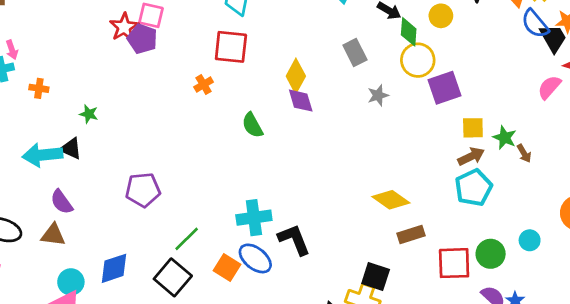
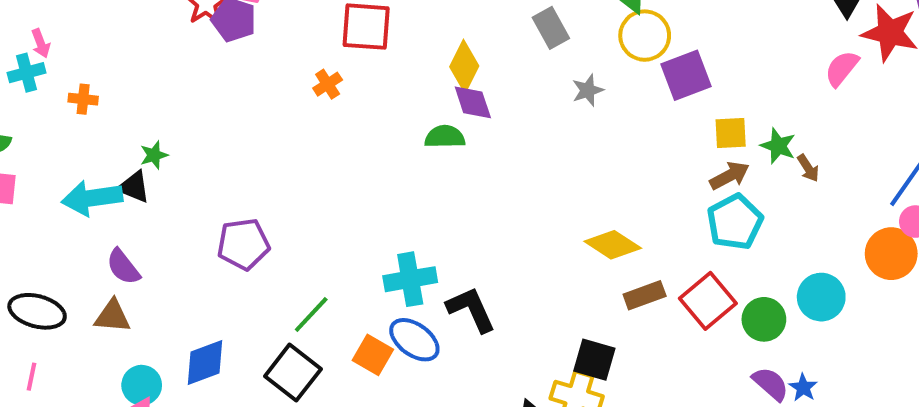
green star: (89, 114) -> (154, 155), moved, turned -30
green semicircle: (252, 125) -> (445, 137), moved, turned 120
cyan circle: (530, 240) -> (821, 297), size x1.5
red square: (454, 263) -> (708, 301), moved, turned -36

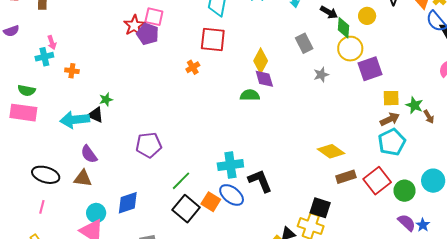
black square: (293, 373) -> (186, 209), moved

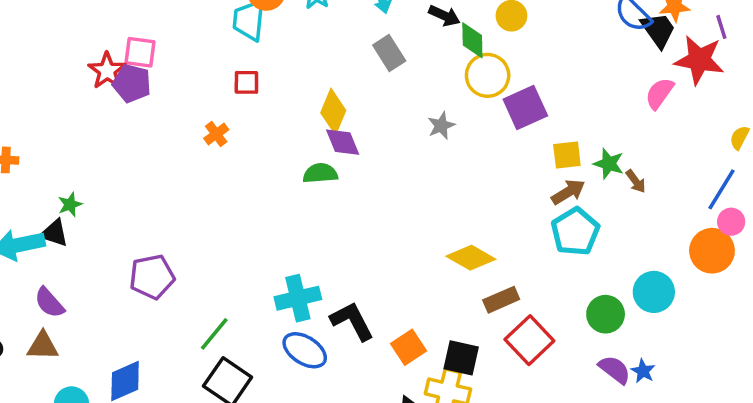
red square: (213, 40) -> (246, 82), size x0.6
gray rectangle: (304, 43) -> (389, 53), moved
red square: (377, 181) -> (529, 340), moved
orange square: (211, 202) -> (409, 347), moved, turned 30

